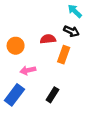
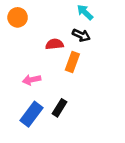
orange circle: (16, 46) -> (18, 17), moved
blue rectangle: (14, 95) -> (32, 114), moved

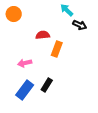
black arrow: (81, 35) -> (80, 25), moved

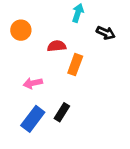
cyan arrow: (67, 10) -> (78, 13), moved, turned 64
orange circle: (14, 14) -> (21, 30), moved

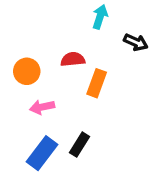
orange circle: (21, 30) -> (27, 71), moved

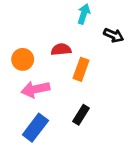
pink arrow: (42, 107) -> (35, 89), size x1.4
black rectangle: (80, 145) -> (81, 115), moved

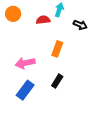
red semicircle: (61, 49) -> (43, 20), moved
orange circle: (23, 59) -> (13, 14), moved

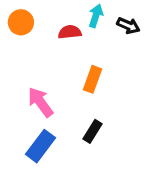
black arrow: (80, 25) -> (128, 26), moved
pink arrow: (25, 63) -> (40, 102), turned 66

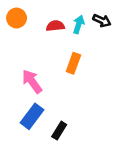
cyan arrow: (96, 16) -> (79, 24), moved
black rectangle: (93, 131) -> (59, 131), moved

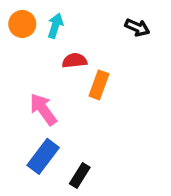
cyan arrow: (79, 24) -> (55, 26), moved
red semicircle: (55, 26) -> (75, 61), moved

